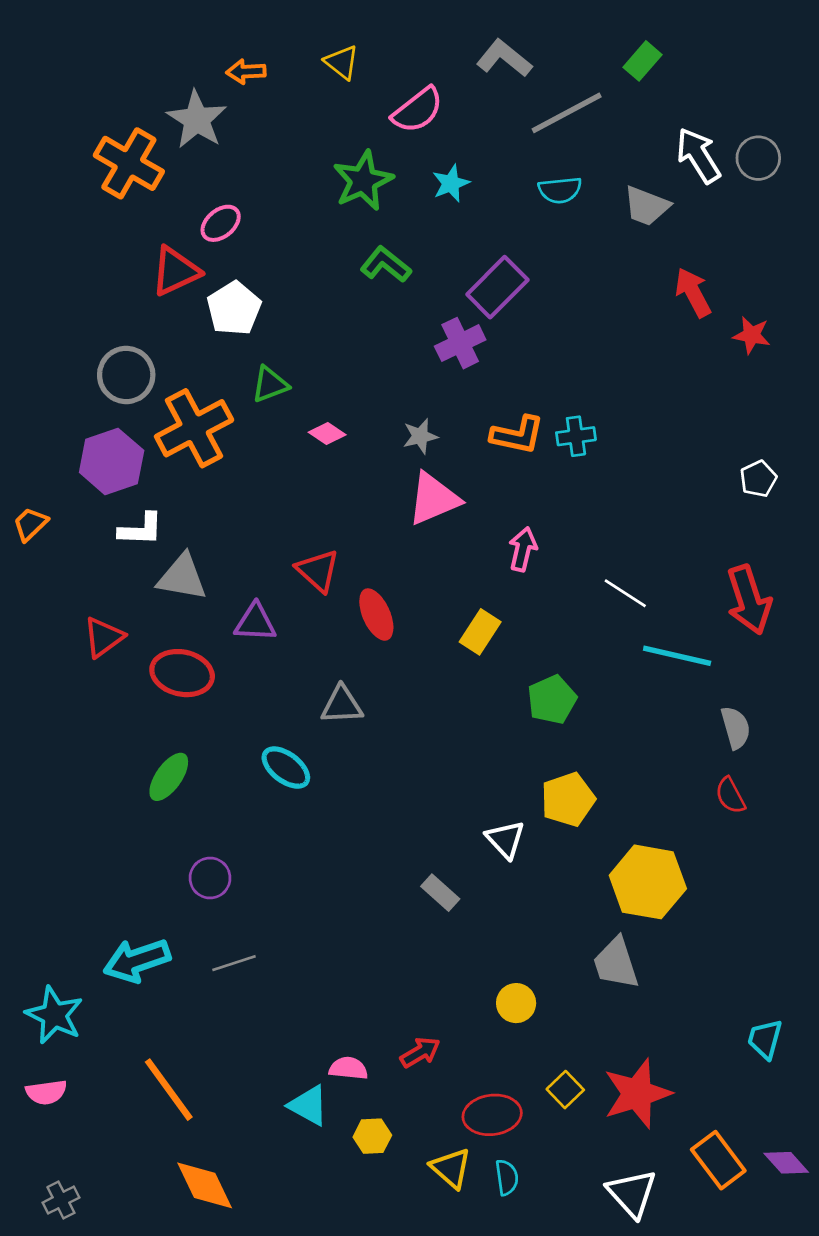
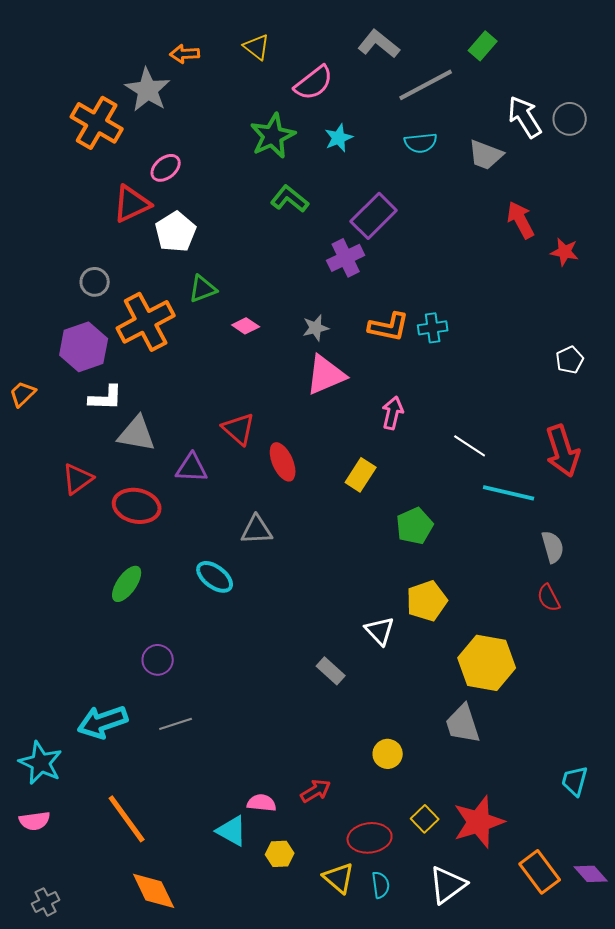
gray circle: (126, 375) -> (95, 282), size x0.7
white triangle: (632, 1193) -> (448, 885), moved, turned 36

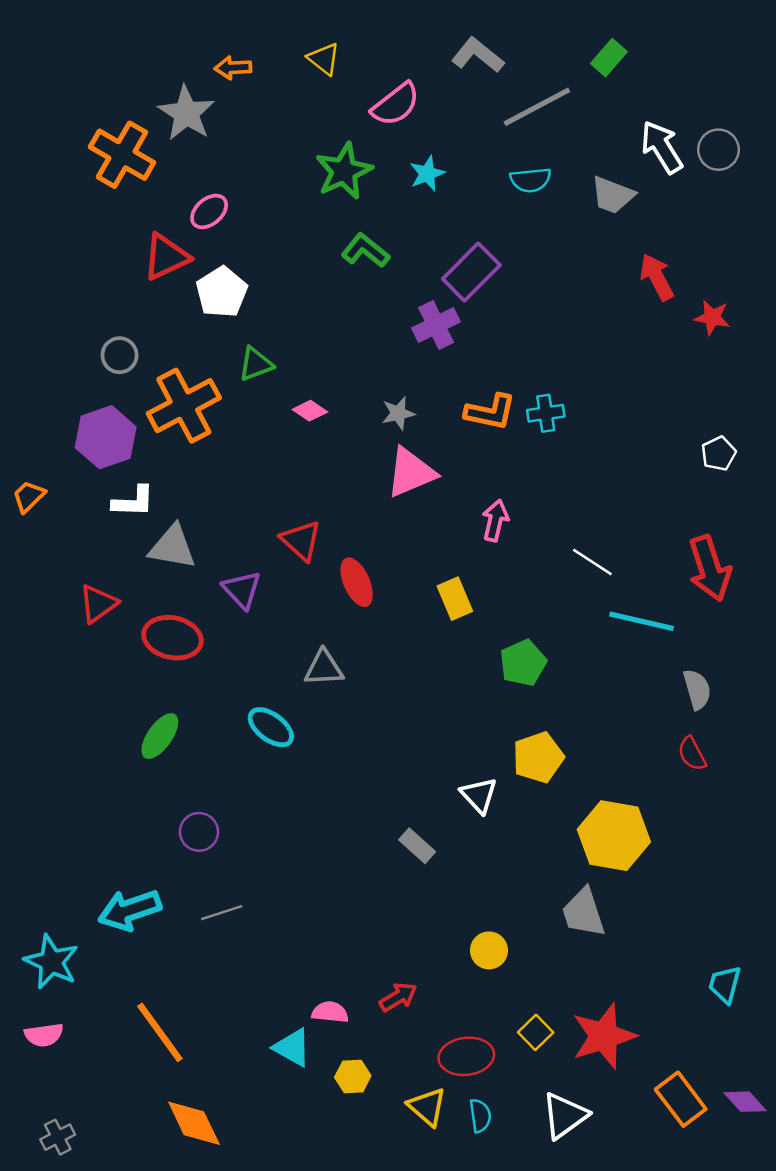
purple triangle: (192, 468) -> (242, 590), turned 44
yellow rectangle: (361, 475) -> (455, 599), turned -56

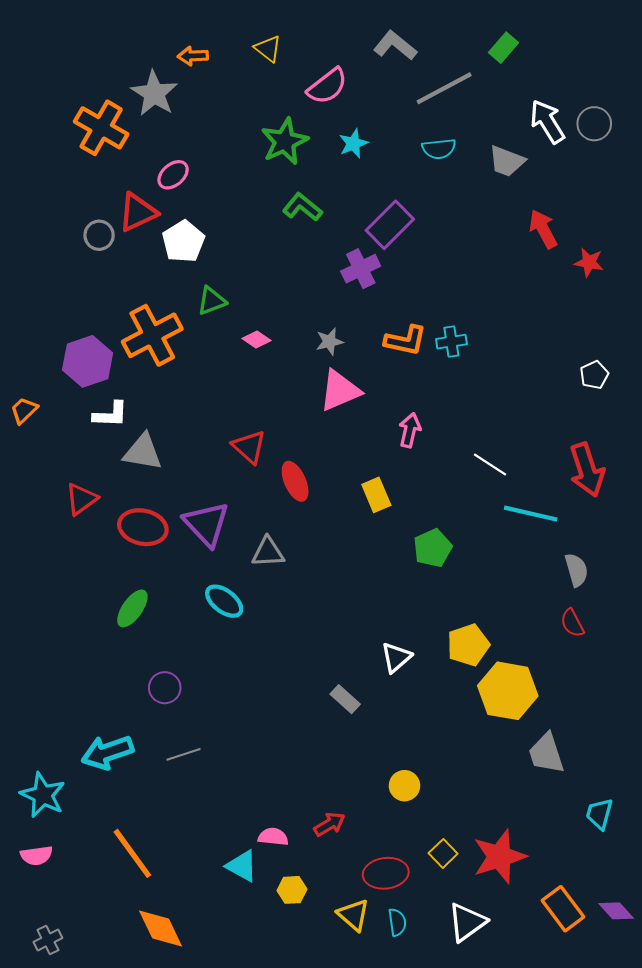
gray circle: (120, 355) -> (99, 235), moved
purple triangle: (242, 590) -> (206, 524), moved, size x1.4
yellow pentagon: (538, 757) -> (468, 645), moved
white triangle: (479, 795) -> (396, 657), turned 32
gray trapezoid: (584, 913) -> (546, 753), moved

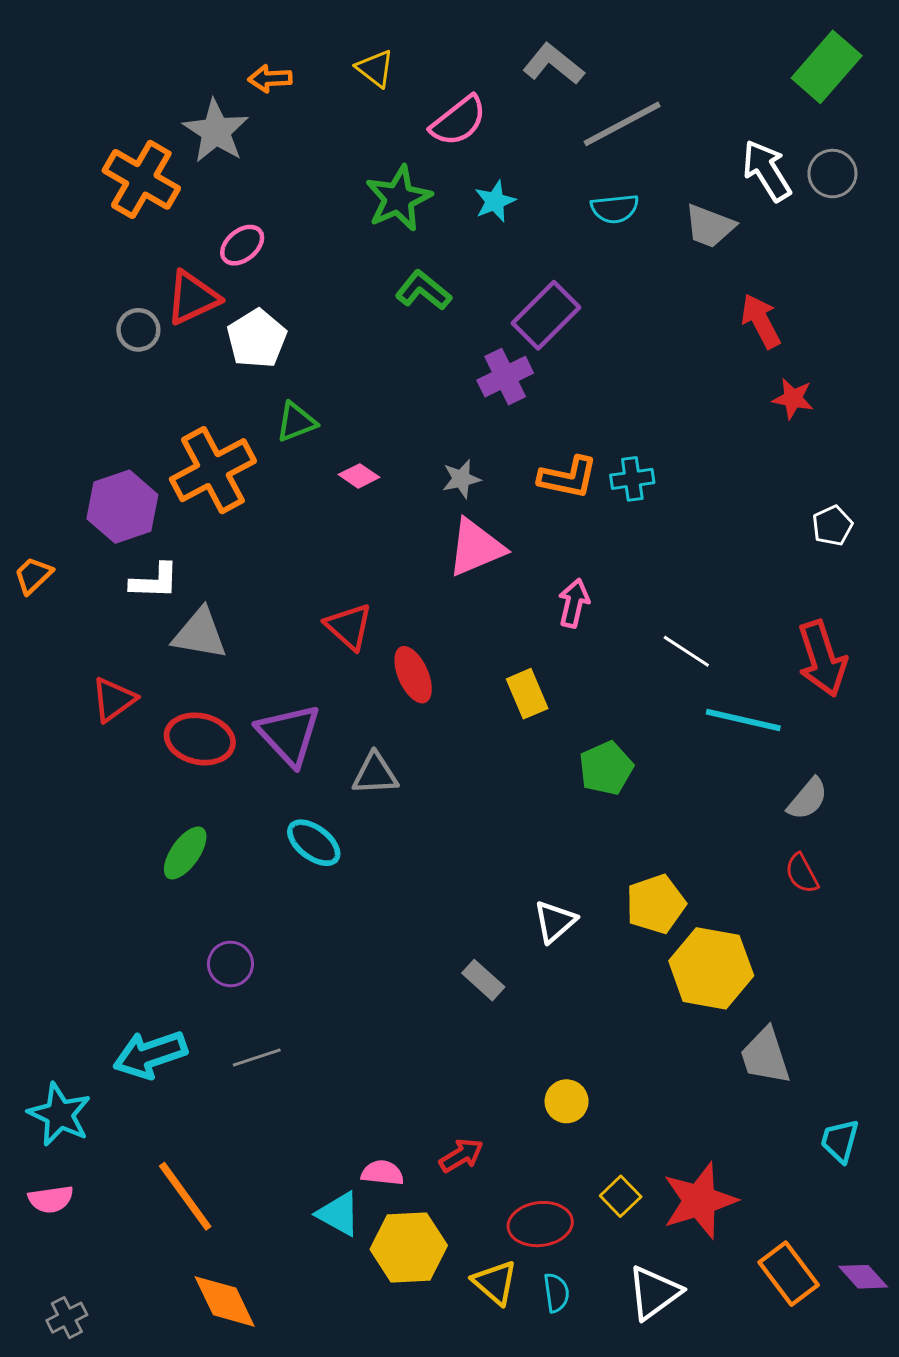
green rectangle: (504, 48) -> (827, 67), moved, size x1.6
red star: (589, 262) -> (793, 399), moved
gray semicircle: (577, 570) -> (808, 799), turned 56
yellow hexagon: (292, 890) -> (409, 1247), size x1.8

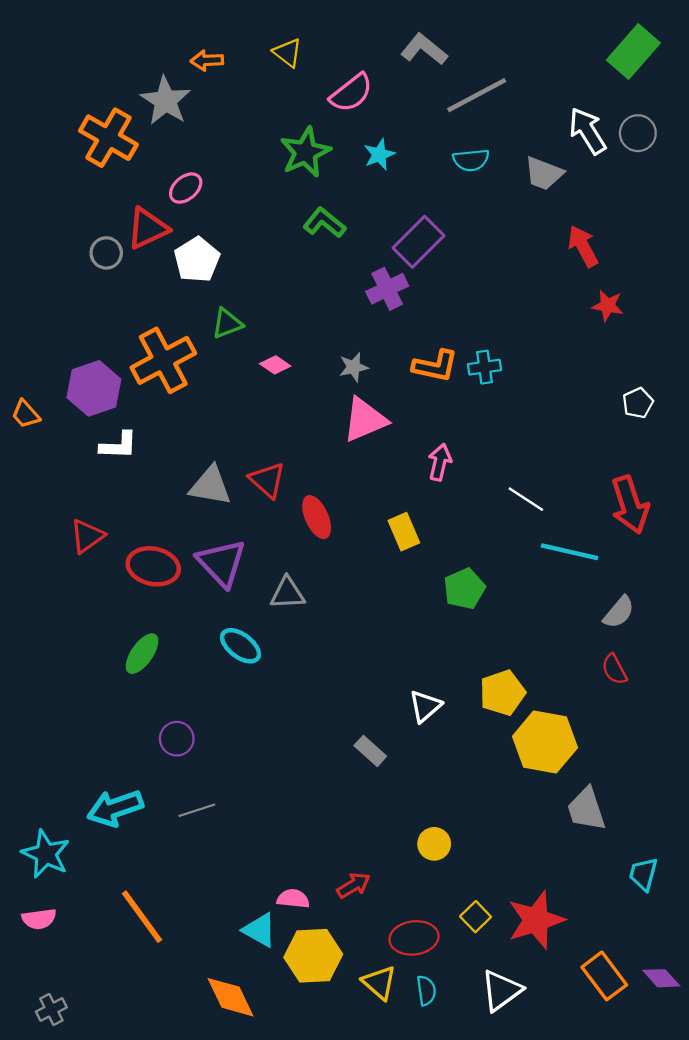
orange trapezoid: (33, 575) -> (26, 414), moved, turned -88
gray triangle: (200, 634) -> (210, 486), moved
orange diamond: (225, 1301) -> (230, 997), moved

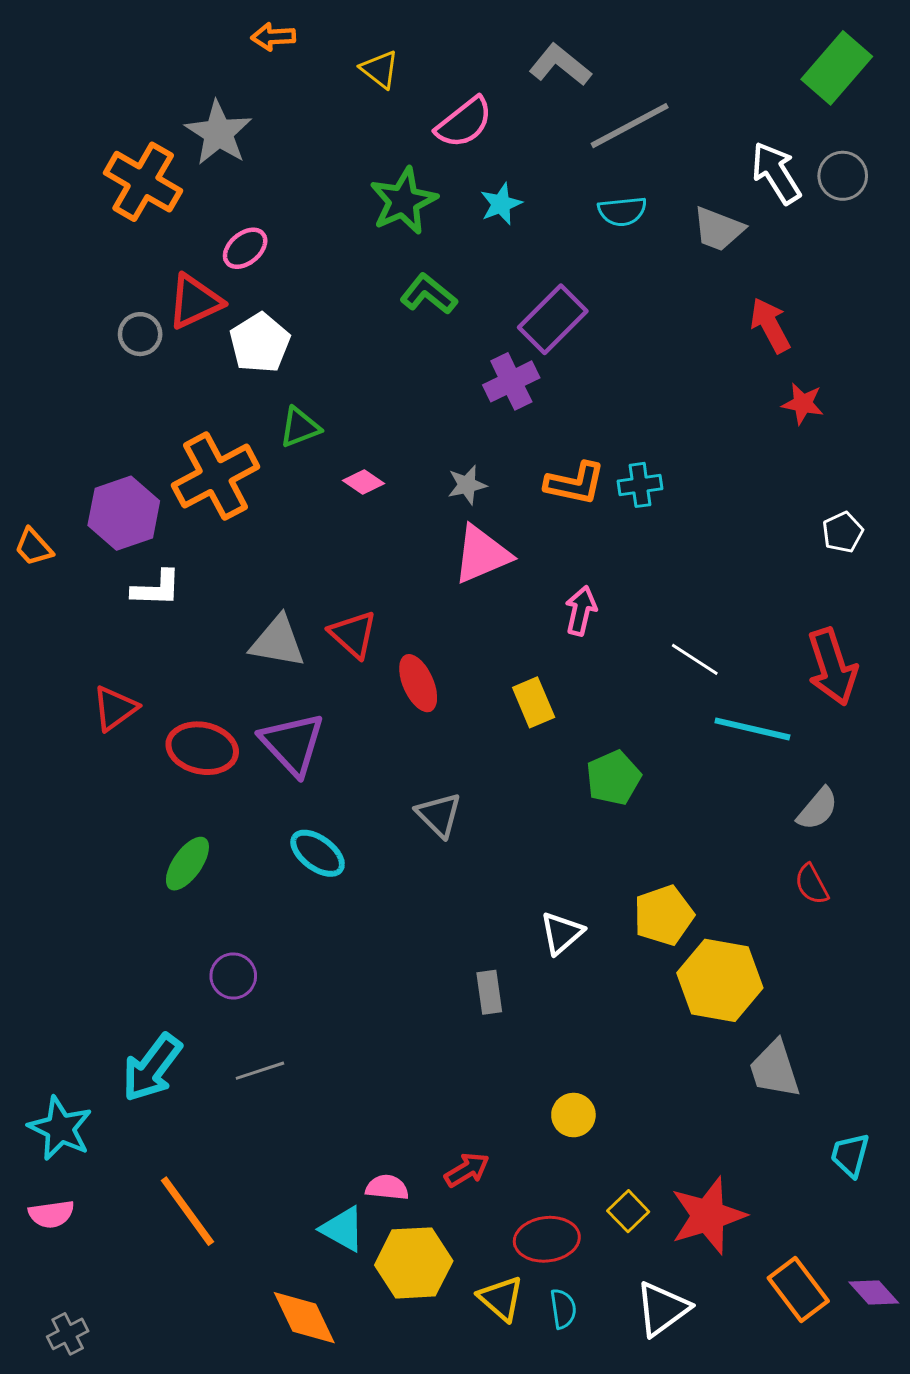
orange arrow: (207, 60) -> (273, 37), moved
gray triangle: (288, 593) -> (439, 815), moved, turned 48
gray rectangle: (370, 751) -> (489, 992), turned 40
cyan arrow: (115, 808) -> (152, 1068), turned -34

